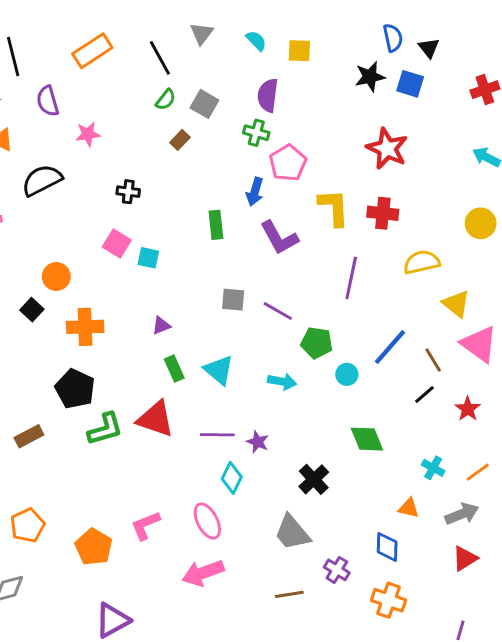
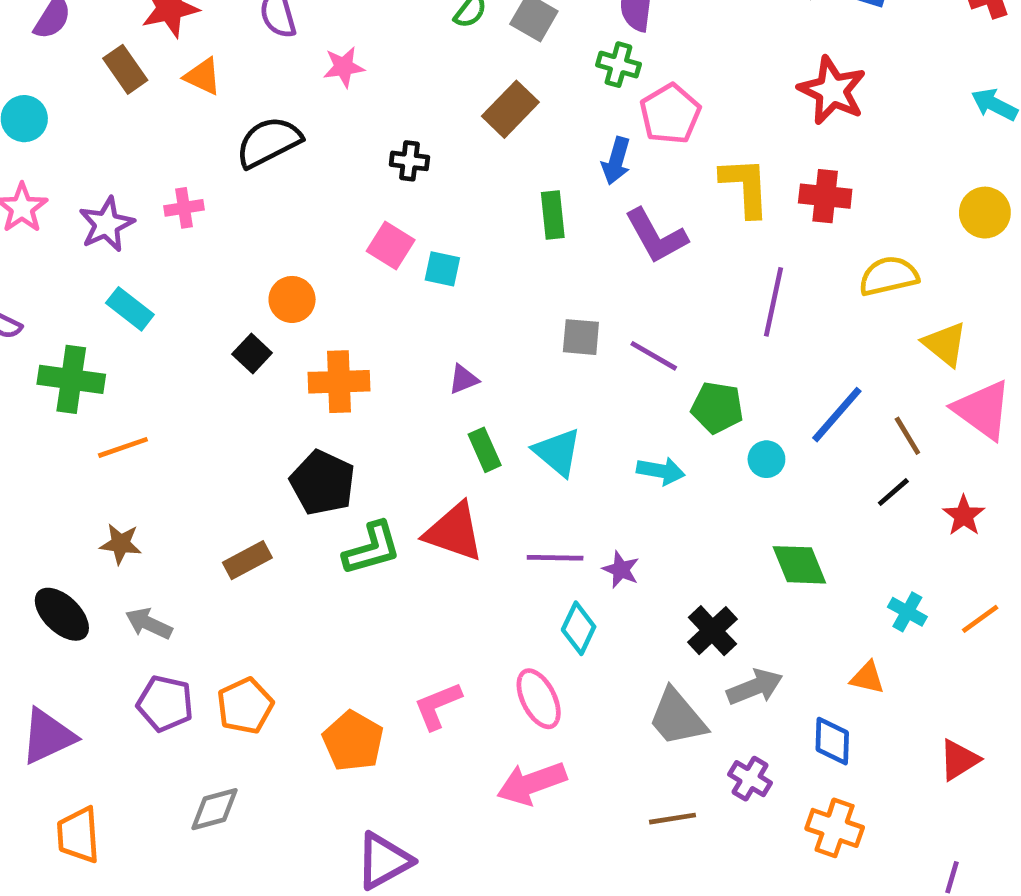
brown rectangle: (180, 140) -> (510, 109), moved, size x1.6
gray arrow: (462, 514) -> (755, 687), moved

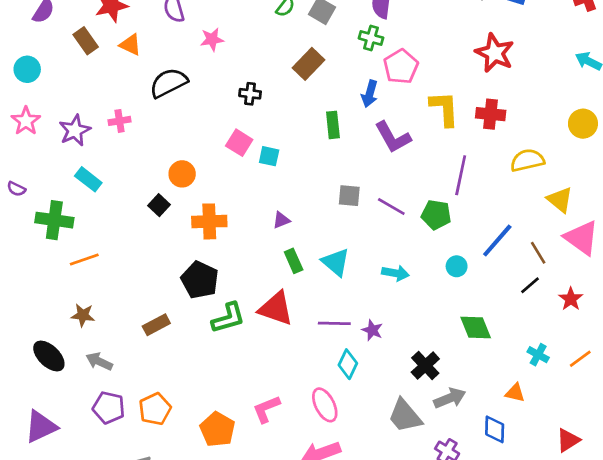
green pentagon: (717, 408) -> (436, 215), moved

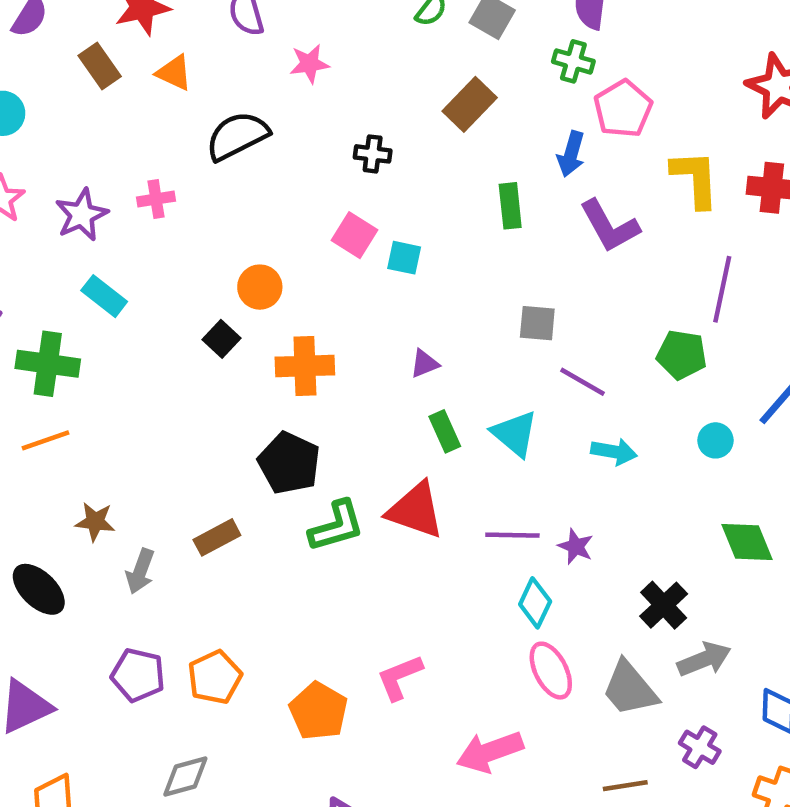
purple line: (391, 207) -> (582, 382), moved
orange line: (84, 260) -> (46, 440), moved
gray arrow: (99, 361) -> (140, 571), moved, turned -95
pink ellipse: (325, 405) -> (551, 671), moved

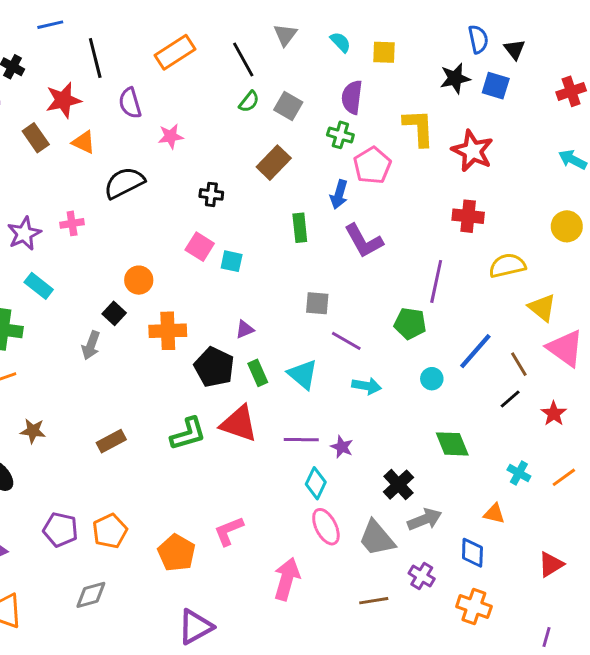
yellow L-shape: (695, 179) -> (419, 128), moved
black pentagon: (289, 463) -> (214, 367), moved
gray arrow: (140, 571) -> (91, 345), moved
pink arrow: (490, 752) -> (287, 579), turned 126

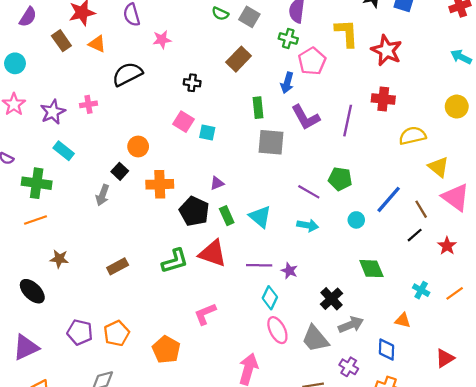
green semicircle: (249, 102) -> (220, 14), turned 77
purple line: (436, 281) -> (348, 121), moved
gray square: (317, 303) -> (271, 142), moved, size x1.5
purple line: (346, 341) -> (309, 192), moved
pink L-shape: (229, 531) -> (205, 314), moved

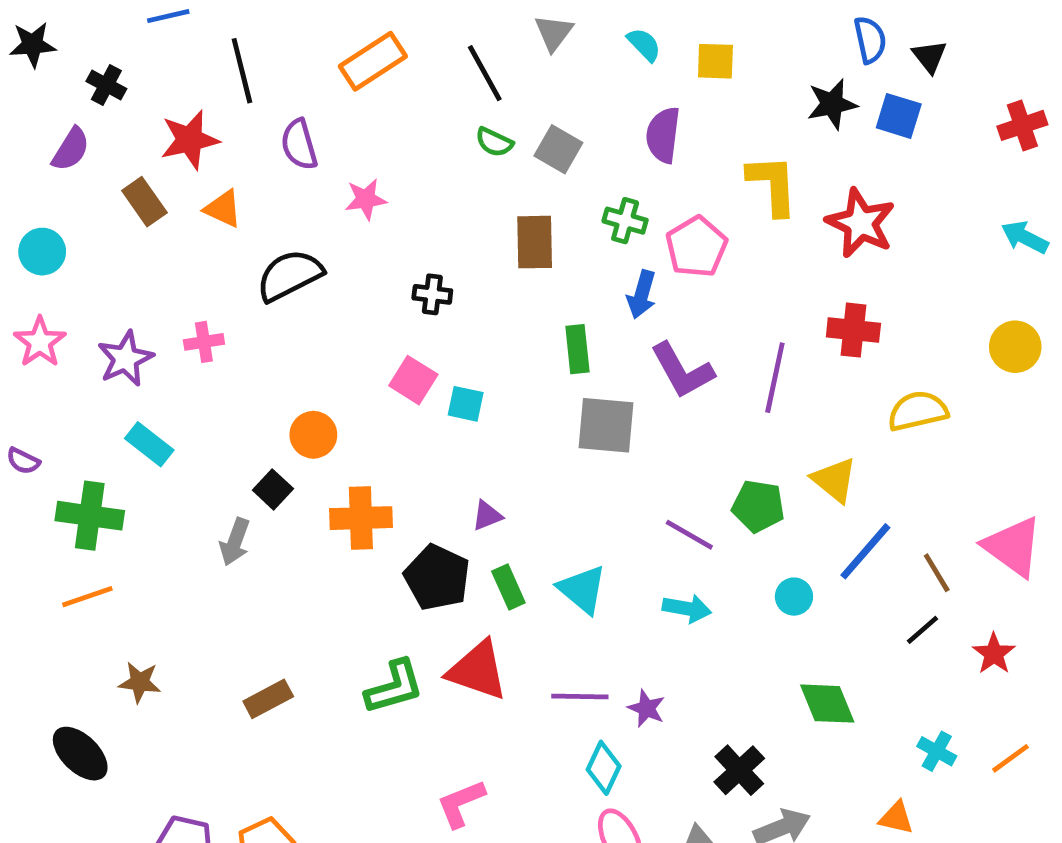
green cross: (288, 38) -> (625, 221), moved
brown rectangle: (239, 59) -> (535, 242), turned -45
yellow triangle: (438, 167) -> (834, 480), moved

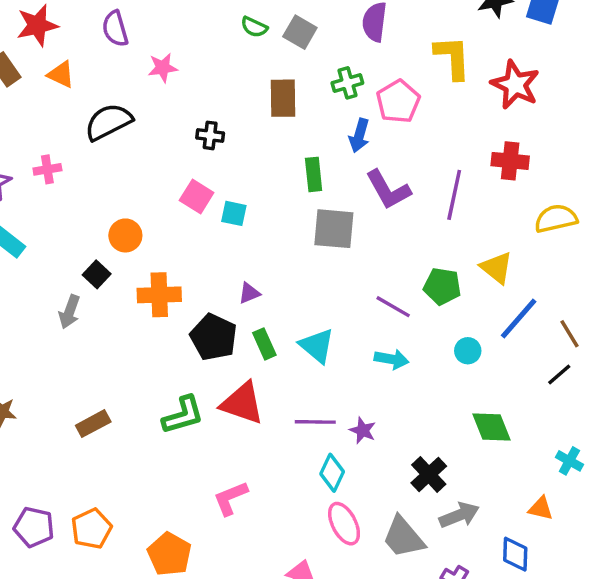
green cross: (625, 221) -> (347, 83), turned -32

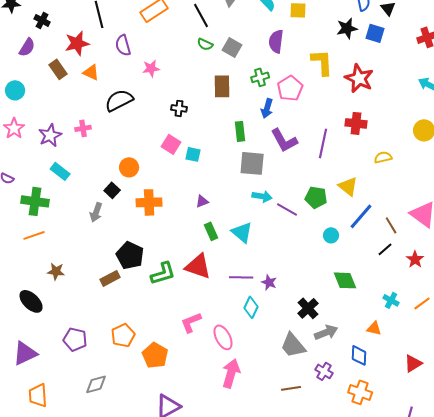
yellow semicircle: (556, 219) -> (383, 157), size x0.7
black pentagon: (214, 337) -> (130, 255), moved
cyan arrow: (391, 359) -> (262, 196), moved
pink ellipse: (344, 524) -> (223, 337), moved
orange pentagon: (91, 529) -> (123, 335), moved

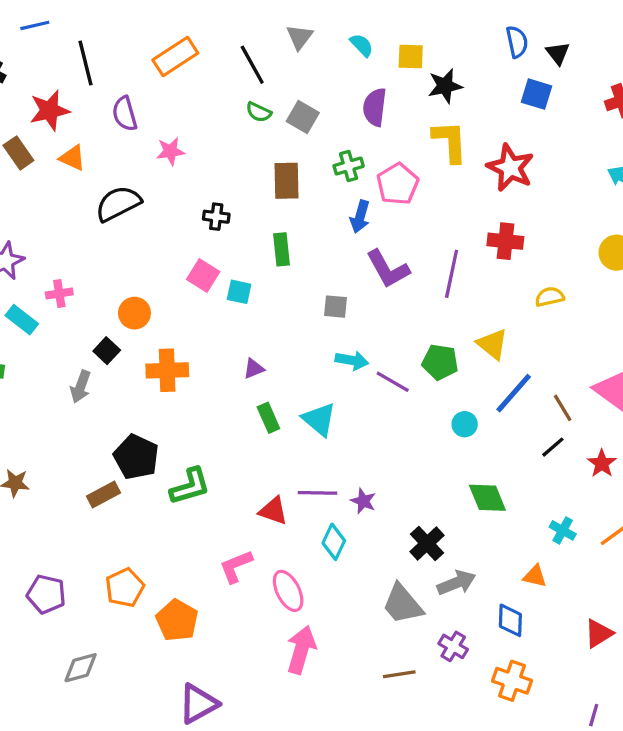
black star: (347, 28) -> (445, 86), moved
pink cross: (83, 128) -> (59, 293), moved
green rectangle: (240, 131) -> (282, 249), moved
gray square: (252, 163) -> (335, 307), size x0.6
red triangle: (198, 266) -> (273, 511), moved, size x0.7

